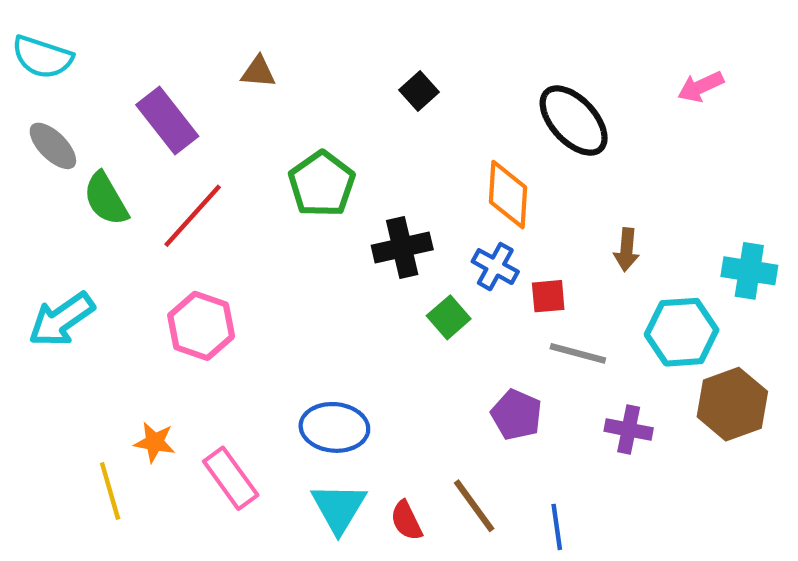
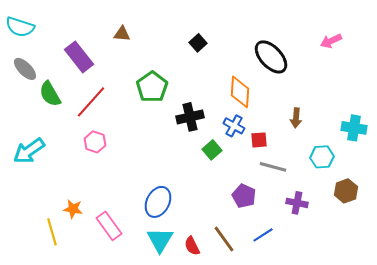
pink hexagon: (201, 326) -> (95, 142), moved, size x0.7
cyan hexagon: (682, 332) -> (322, 157), size x0.7
brown hexagon: (732, 404) -> (346, 191), size x0.7
blue ellipse: (334, 427) -> (158, 202), turned -68
blue line: (557, 527) -> (263, 235), moved, turned 65

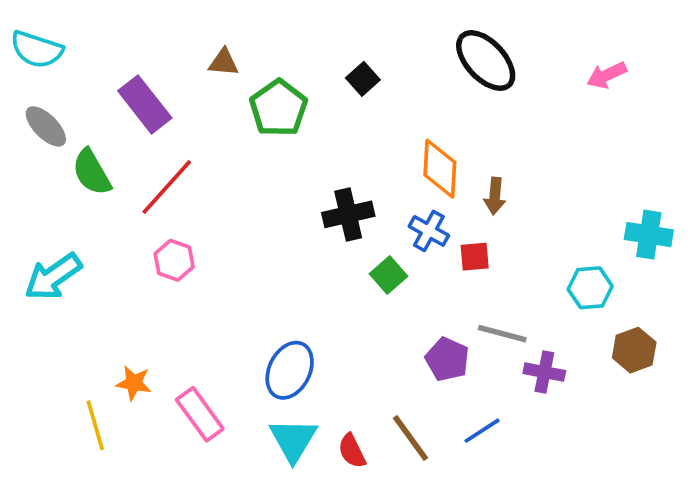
black ellipse: (271, 57) -> (486, 60), moved
green pentagon: (152, 87) -> (279, 108), moved
brown arrow: (296, 118) -> (495, 196), moved
gray line: (273, 167) -> (502, 334), moved

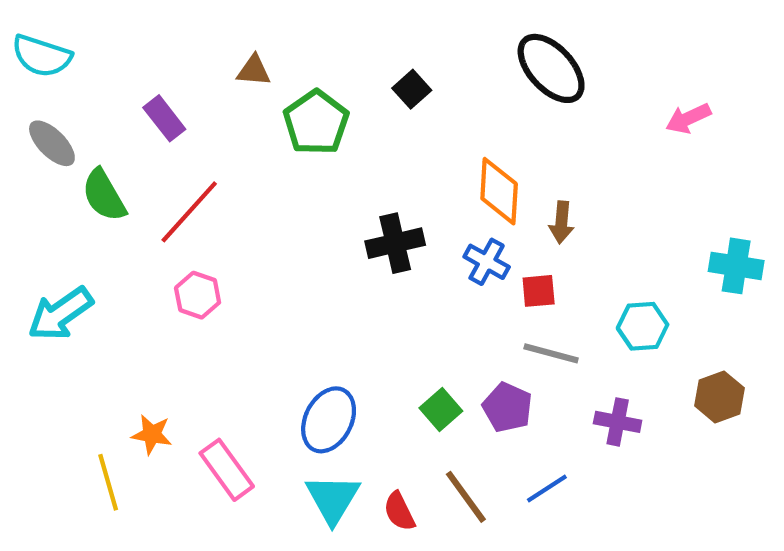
pink arrow: (607, 75) -> (688, 118), moved
purple rectangle: (145, 104) -> (164, 118), size x0.7
green square: (389, 275) -> (441, 409), moved
cyan hexagon: (590, 288) -> (643, 326), moved
gray line: (502, 334) -> (551, 353), moved

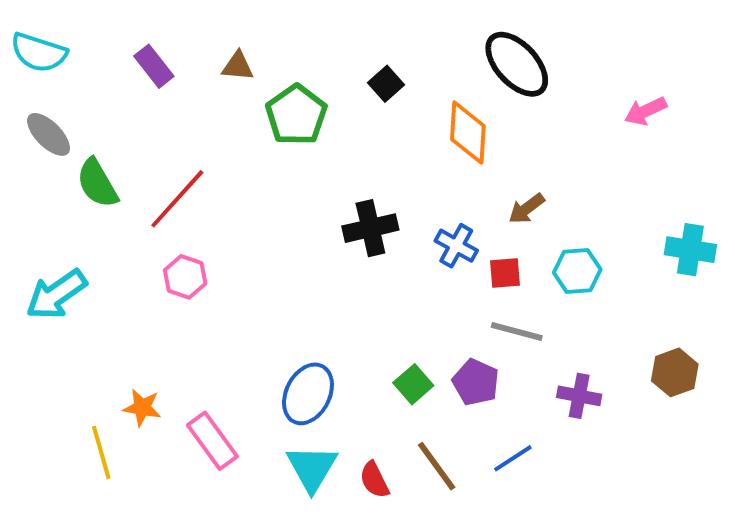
purple rectangle: (164, 118) -> (154, 66), moved
orange diamond: (499, 191) -> (468, 133), moved
brown arrow: (561, 222) -> (526, 209), turned 48
cyan hexagon: (643, 326) -> (577, 271), moved

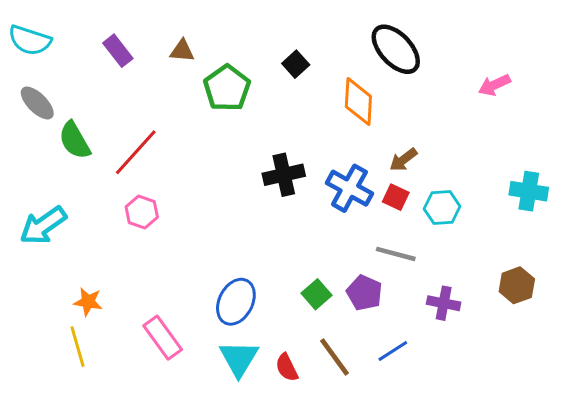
blue cross: (456, 246) -> (349, 188), size x1.4
red square: (505, 273) -> (396, 197), moved, turned 30
orange star: (142, 408) -> (88, 302), moved

